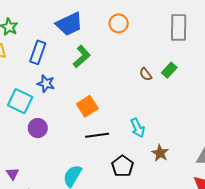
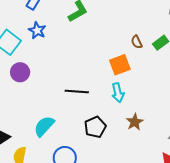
orange square: (87, 106) -> (120, 65), moved

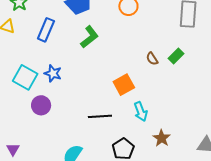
blue star: (37, 30) -> (53, 73), moved
orange square: (120, 65) -> (124, 85), moved

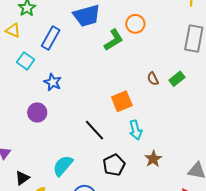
green L-shape: (89, 37) -> (114, 40), moved
cyan square: (25, 77) -> (26, 61), moved, size x0.7
black line: (100, 116) -> (95, 130), turned 45

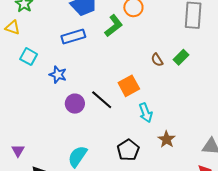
blue rectangle: (51, 38) -> (73, 36), moved, turned 50
purple circle: (37, 112) -> (75, 104), moved
black line: (95, 130) -> (102, 100), moved

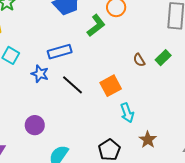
blue rectangle: (73, 36) -> (60, 52), moved
black line: (102, 100) -> (72, 85), moved
purple circle: (75, 104) -> (35, 125), moved

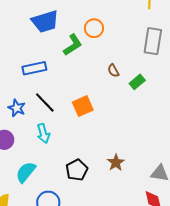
brown semicircle: (139, 60) -> (113, 71), moved
blue star: (40, 74) -> (17, 108), moved
cyan arrow: (127, 113) -> (43, 133), moved

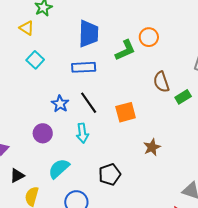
blue trapezoid: (45, 21) -> (89, 34), moved, turned -80
brown semicircle: (113, 71) -> (161, 82), size x1.5
brown star: (116, 163) -> (152, 147), moved

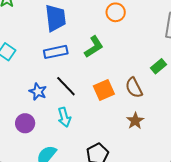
green L-shape: (125, 50) -> (94, 47), moved
brown semicircle: (161, 82) -> (134, 88), moved

